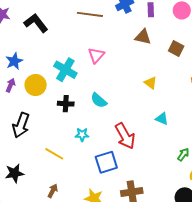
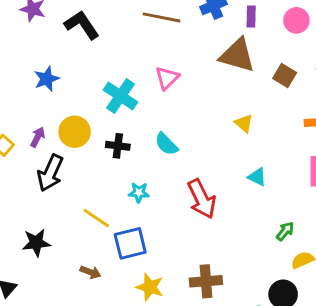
brown triangle: (143, 37) -> (237, 55), size x1.5
purple arrow: (11, 85) -> (38, 137), moved
yellow circle: (36, 85) -> (75, 132), moved
blue square: (106, 162) -> (130, 243), moved
brown arrow: (53, 191) -> (90, 272), turned 80

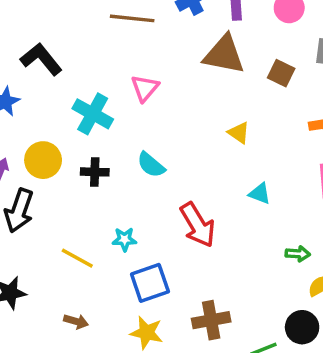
black L-shape: (82, 25) -> (41, 59), moved
cyan star: (139, 192) -> (124, 239), moved
green arrow: (285, 231) -> (298, 254), turned 60
blue square: (130, 243) -> (150, 283), moved

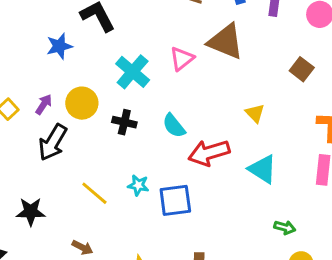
brown triangle: (224, 55) -> (226, 42), moved
cyan triangle: (260, 194) -> (262, 169), size x1.5
red arrow: (198, 225) -> (209, 153), moved, turned 93
blue square: (150, 283) -> (175, 200), moved

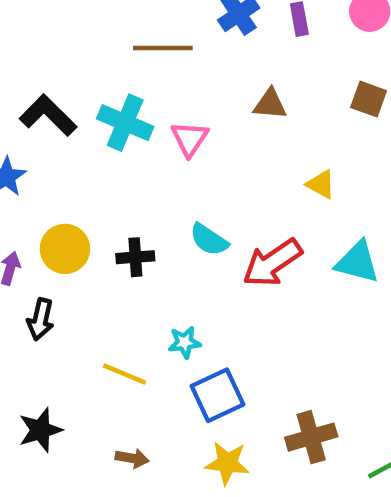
brown triangle: (226, 42) -> (270, 104), moved, size x0.6
cyan cross: (133, 72) -> (125, 123), moved
black arrow: (53, 142) -> (41, 319), size x0.7
blue square: (175, 200) -> (217, 395), moved

